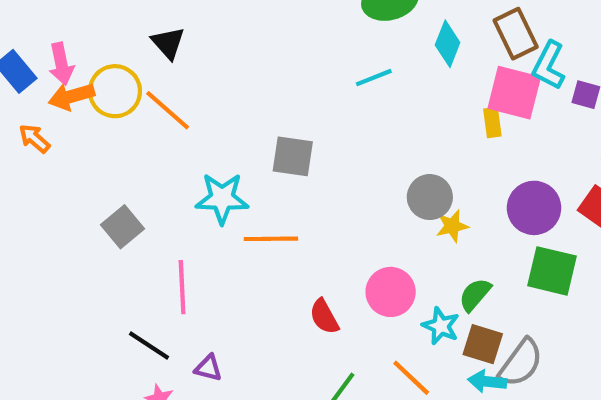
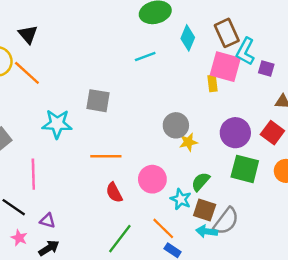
orange line: (271, 239) -> (106, 156), moved

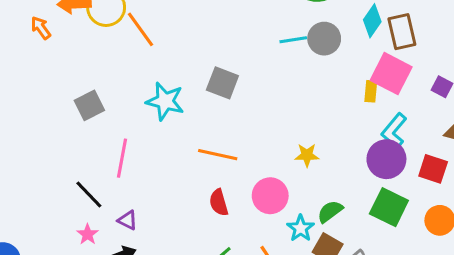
cyan diamond: (188, 38) -> (372, 21), moved
cyan L-shape: (245, 51) -> (394, 131), moved
gray circle: (176, 125) -> (324, 39), moved
red square: (272, 133) -> (433, 169), turned -30
yellow star: (188, 142) -> (307, 155), moved

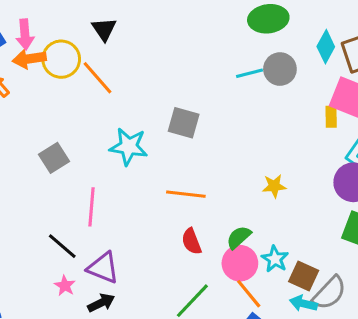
pink circle: (270, 196) -> (240, 263), moved
green semicircle: (330, 211) -> (239, 237), moved
purple triangle: (128, 220) -> (103, 268), size x1.6

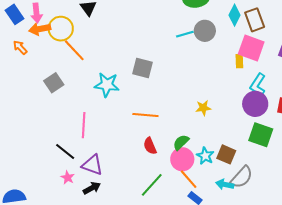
orange line: (97, 78) -> (74, 50), moved
gray square: (54, 158) -> (54, 83), moved
brown square: (304, 276) -> (226, 154), moved

